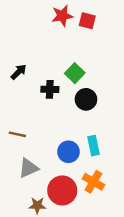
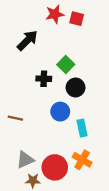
black arrow: (19, 72) -> (27, 40), moved, size x1.5
blue circle: (69, 152) -> (60, 112), moved
gray triangle: (29, 168) -> (25, 160), moved

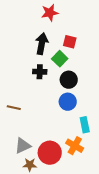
red square: (77, 19) -> (70, 42), moved
black arrow: (27, 40) -> (42, 44), moved, turned -35
blue circle: (60, 112) -> (68, 102), moved
cyan rectangle: (82, 128) -> (85, 125), moved

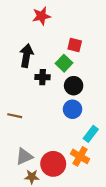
red star: (50, 13) -> (41, 16), moved
black arrow: (42, 44) -> (26, 56), moved
cyan rectangle: (85, 125) -> (91, 134), turned 49

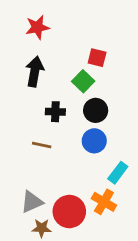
red star: (41, 16) -> (37, 27), moved
black cross: (43, 77) -> (55, 112), moved
brown line: (15, 116) -> (42, 145), moved

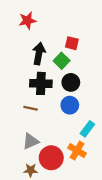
black arrow: (35, 72) -> (39, 54), moved
black cross: (55, 112) -> (41, 83), size x1.5
gray triangle: (32, 202) -> (31, 141), moved

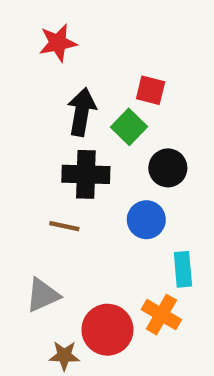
black circle: (71, 82) -> (168, 168), moved
cyan rectangle: (87, 129) -> (183, 269), turned -42
gray triangle: (31, 141) -> (43, 295), moved

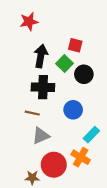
black circle: (168, 168) -> (84, 74), moved
cyan rectangle: (183, 269) -> (91, 135), turned 49
gray triangle: (43, 295) -> (41, 136), moved

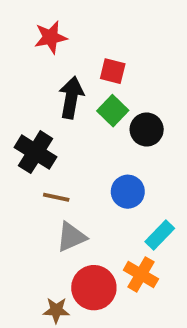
red square: (75, 45) -> (113, 71), moved
black cross: (43, 87) -> (36, 152), moved, turned 30

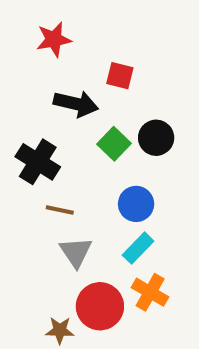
black arrow: (71, 97) -> (76, 104), turned 93
green square: (113, 111) -> (114, 144), moved
cyan rectangle: (160, 235) -> (138, 248), moved
gray triangle: (71, 237) -> (76, 252), turned -40

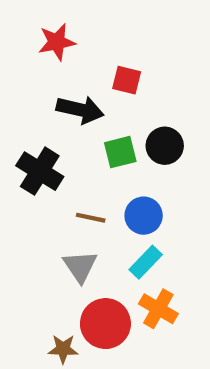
green square: (114, 144) -> (120, 152), turned 32
brown line: (60, 210) -> (91, 218), moved

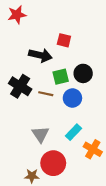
red star: (57, 42) -> (17, 15), moved
blue circle: (144, 216) -> (72, 98), moved
brown line: (91, 218) -> (46, 94), moved
orange cross: (158, 309) -> (93, 149), moved

